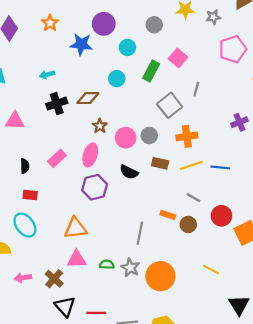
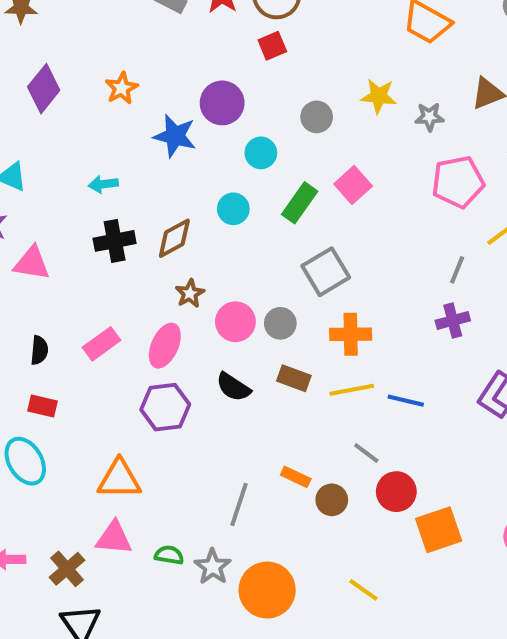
gray line: (196, 89) -> (457, 270), moved
brown diamond: (88, 98) -> (174, 238), turned -35
gray line: (193, 198) -> (366, 453), moved

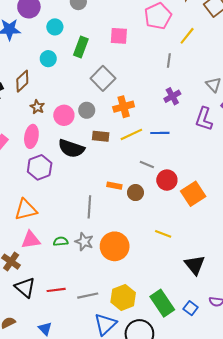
pink square: (353, 185) -> (119, 36), moved, turned -30
purple cross: (453, 321) -> (172, 96), moved
black semicircle: (233, 387) -> (71, 148), size x1.4

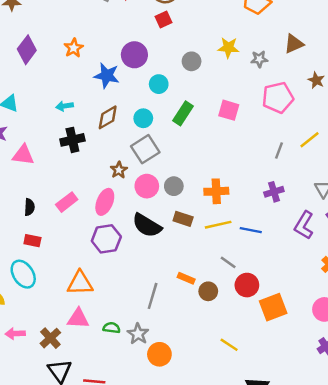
yellow line: (187, 36) -> (309, 140), moved
gray square: (103, 78) -> (145, 149), moved
brown diamond: (22, 81) -> (108, 117), moved
orange circle: (115, 246) -> (159, 354), moved, size x0.7

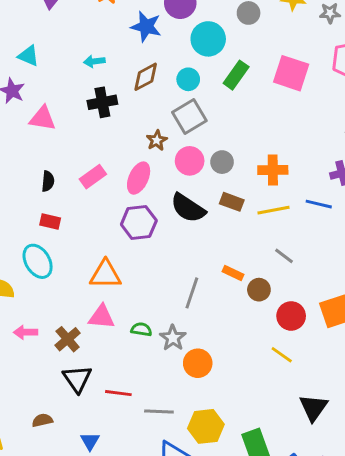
cyan circle: (159, 84) -> (208, 39), size x1.5
pink square: (229, 110) -> (291, 73), size x1.4
blue line: (251, 230) -> (319, 204), moved
red circle: (247, 285) -> (291, 316), moved

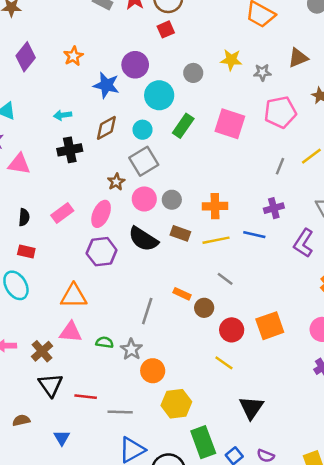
yellow hexagon: (206, 426) -> (176, 404), moved

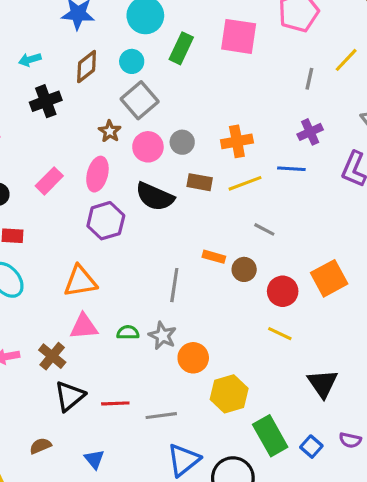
black triangle: (51, 385) -> (70, 396), turned 35

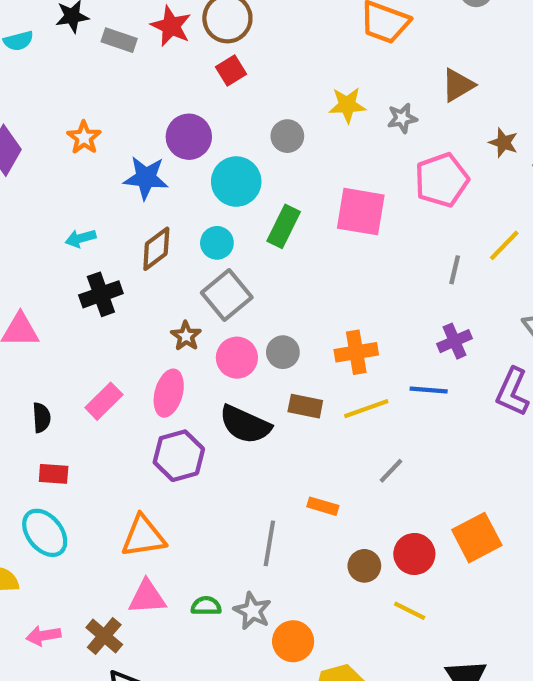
gray line: (264, 229) -> (391, 471), turned -75
brown circle: (244, 269) -> (364, 566), moved

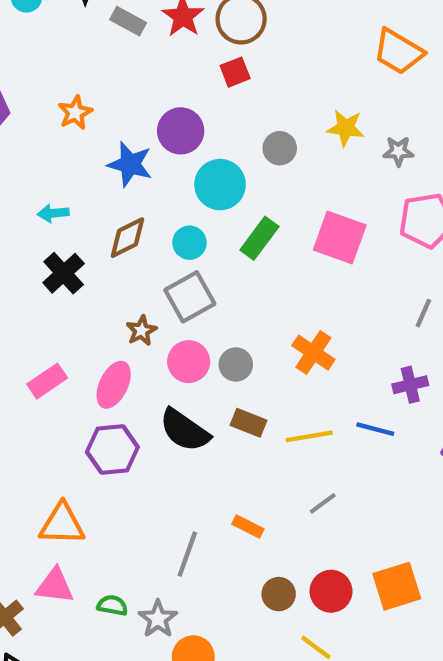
black cross: (101, 294) -> (64, 273), turned -33
orange cross: (356, 352) -> (313, 353), moved, turned 33

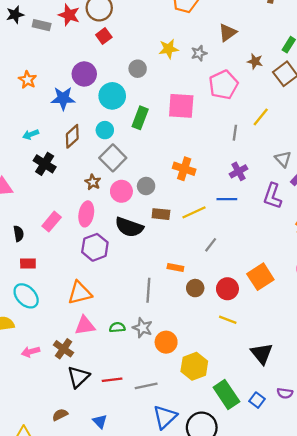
brown circle: (279, 594) -> (195, 288), moved

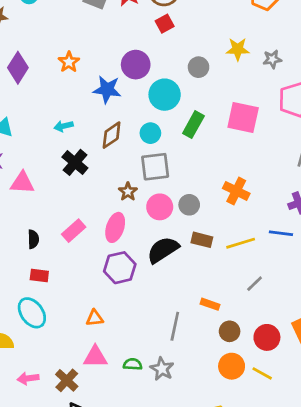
gray square: (113, 158) -> (155, 167), turned 30
black semicircle: (129, 227) -> (163, 250), turned 120
orange triangle: (80, 293) -> (95, 318), size x0.6
orange circle: (166, 342) -> (232, 366), moved

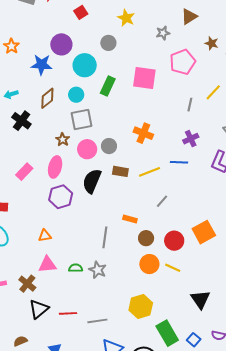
yellow star: (238, 49) -> (126, 18), moved, turned 30
black semicircle: (163, 250) -> (92, 181), turned -30

